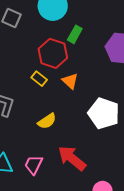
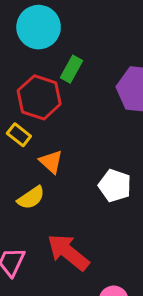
orange triangle: (70, 81) -> (51, 162), moved
white pentagon: (104, 113) -> (115, 186), size x0.7

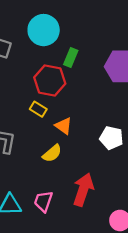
red arrow: (68, 252) -> (83, 190), turned 76

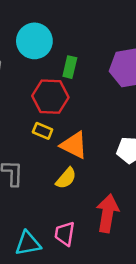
orange triangle: (64, 126) -> (74, 145), size x1.4

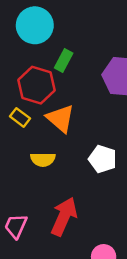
orange triangle: (74, 145) -> (60, 118), moved
yellow semicircle: (66, 178) -> (43, 159), moved, turned 35

